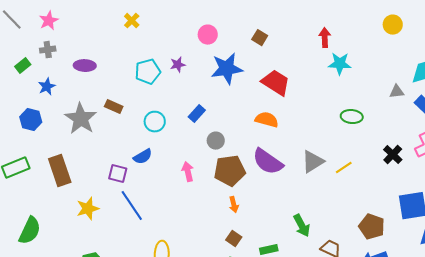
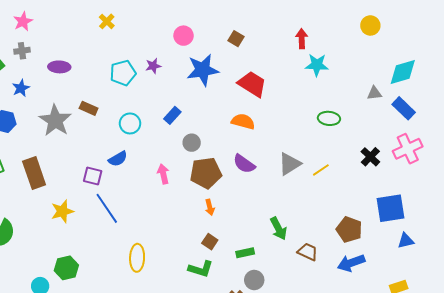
purple semicircle: (268, 162) -> (244, 164), size x0.7

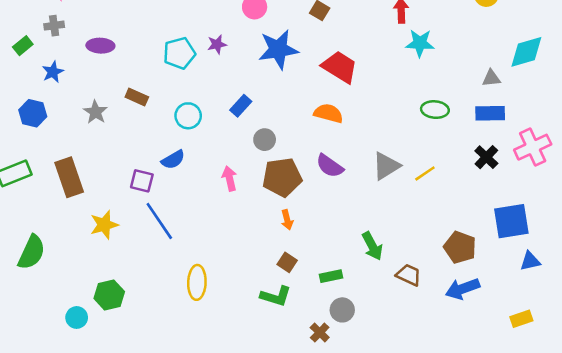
blue rectangle: (404, 108) -> (490, 113), moved, turned -45
gray star: (55, 120) -> (95, 112), size x0.6

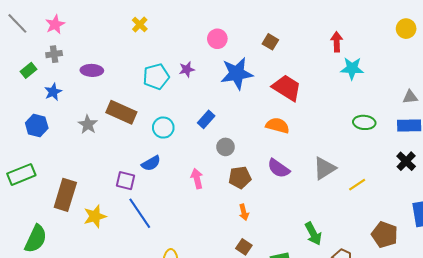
brown rectangle: (137, 97) -> (121, 112), size x1.6
yellow line: (425, 173) -> (357, 185), moved
brown rectangle: (69, 177) -> (65, 195), moved, turned 36
brown pentagon: (282, 177) -> (240, 178), size x0.7

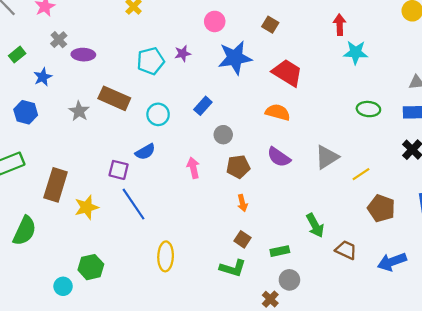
gray cross: (54, 54) -> (59, 40), moved, turned -35
brown pentagon: (385, 235) -> (381, 208), moved

